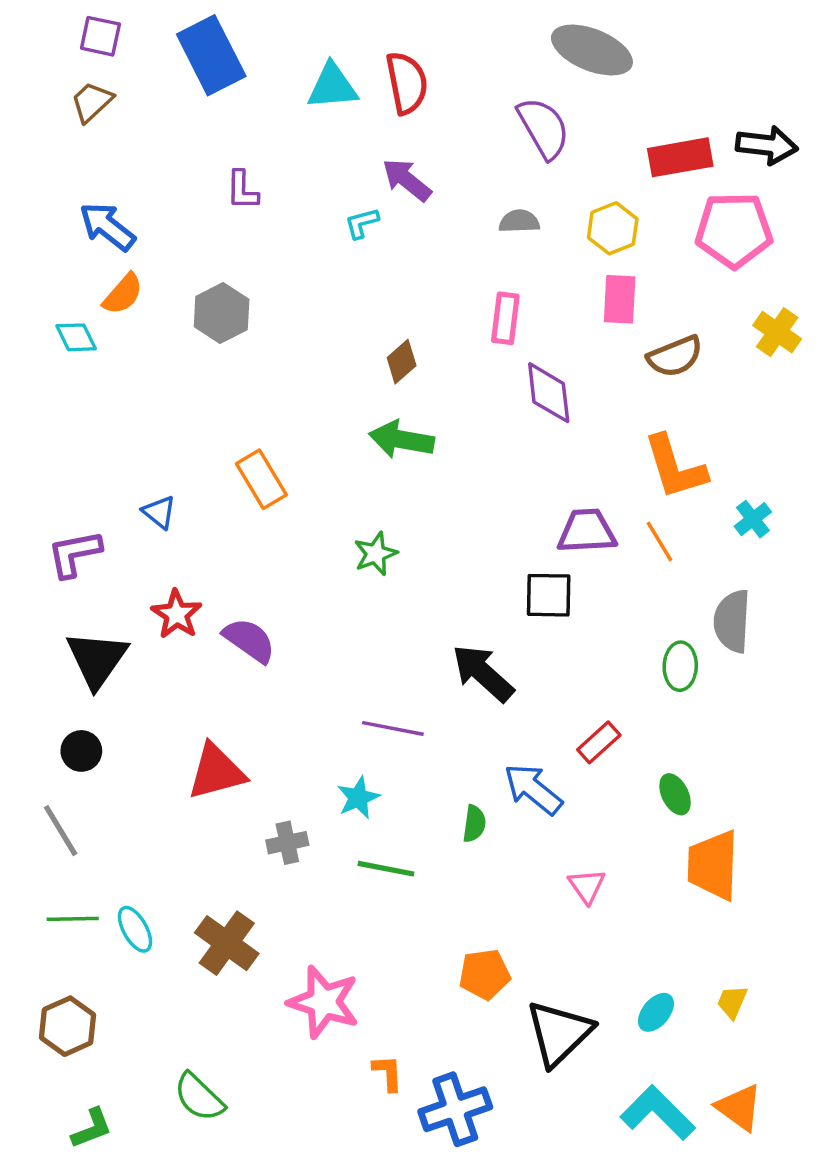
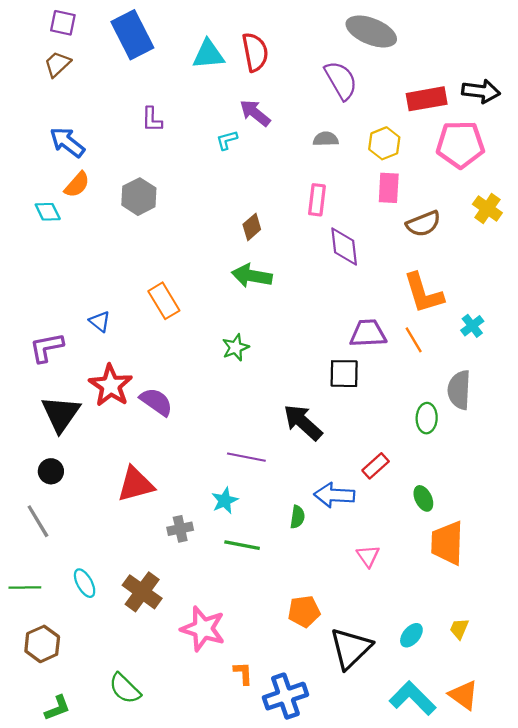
red star: (177, 614) -> (111, 385), size x1.4
blue arrow: (533, 789) -> (334, 495), turned -36
green line: (73, 919) -> (25, 587), moved

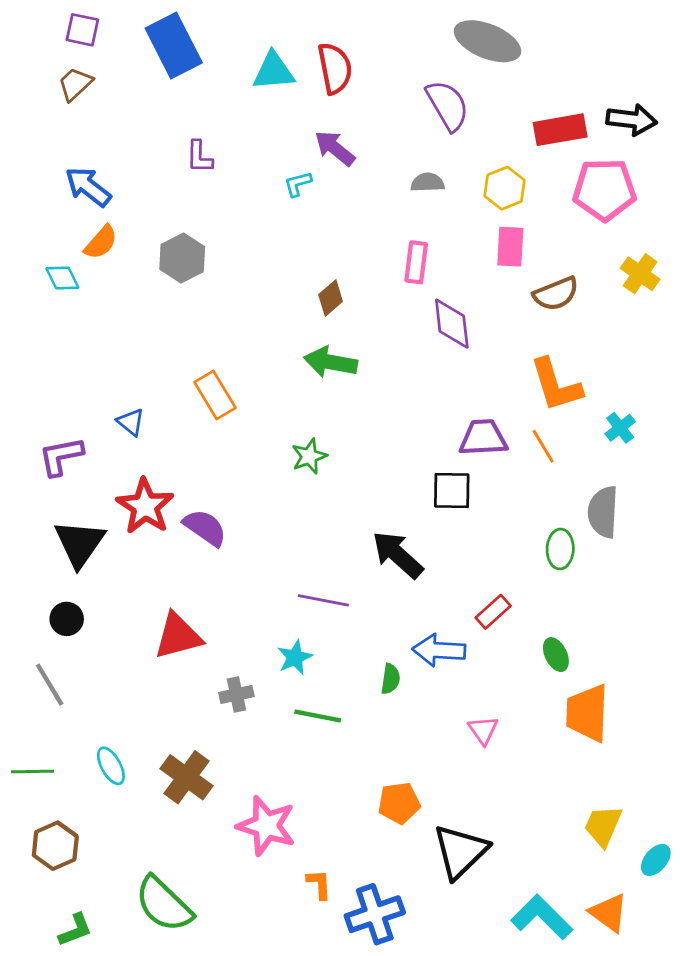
yellow trapezoid: (459, 629) -> (603, 826), size x1.5
cyan ellipse: (411, 635) -> (656, 860), moved
green semicircle: (125, 688) -> (164, 904), size x1.4

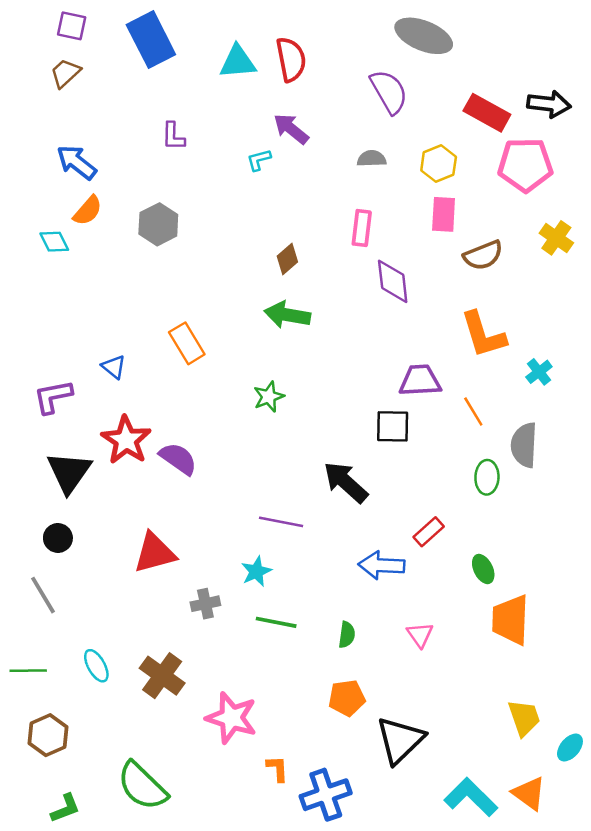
red rectangle: (560, 130) -> (487, 113), turned 39
orange line: (543, 446) -> (473, 412), moved
green semicircle: (390, 679) -> (347, 635), moved
yellow trapezoid: (603, 826) -> (524, 718), turned 138

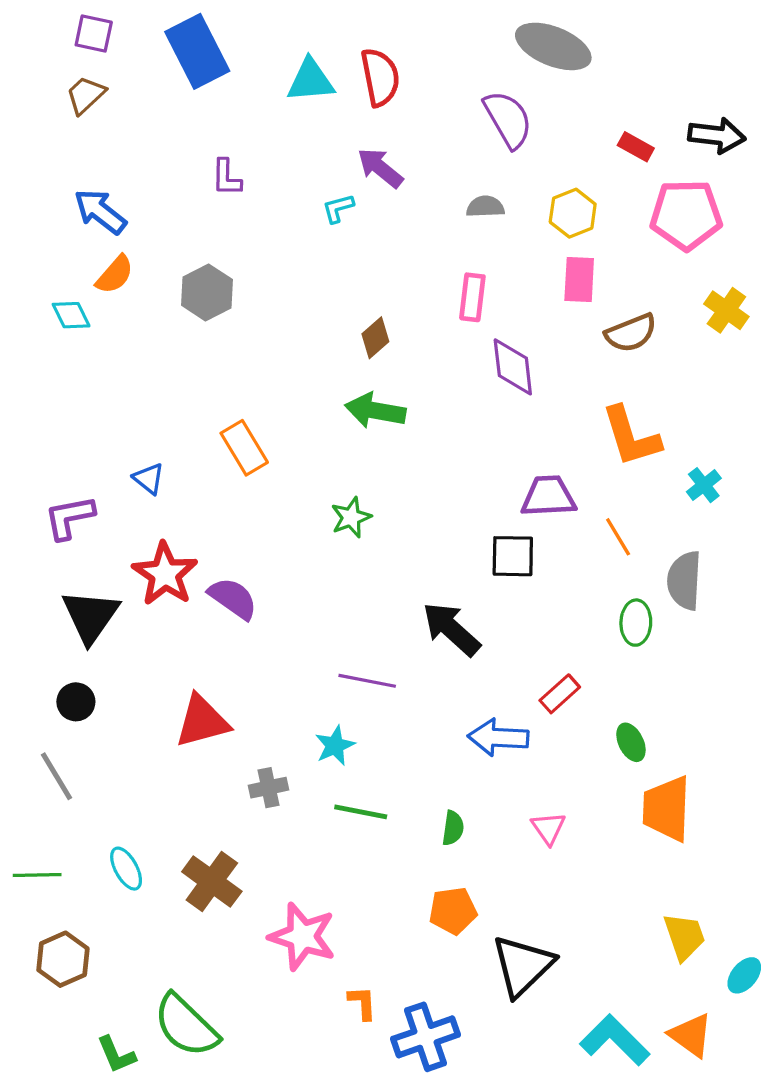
red rectangle: (487, 113) -> (636, 147), size x0.6
green L-shape: (65, 808) -> (116, 1055), moved, turned 88

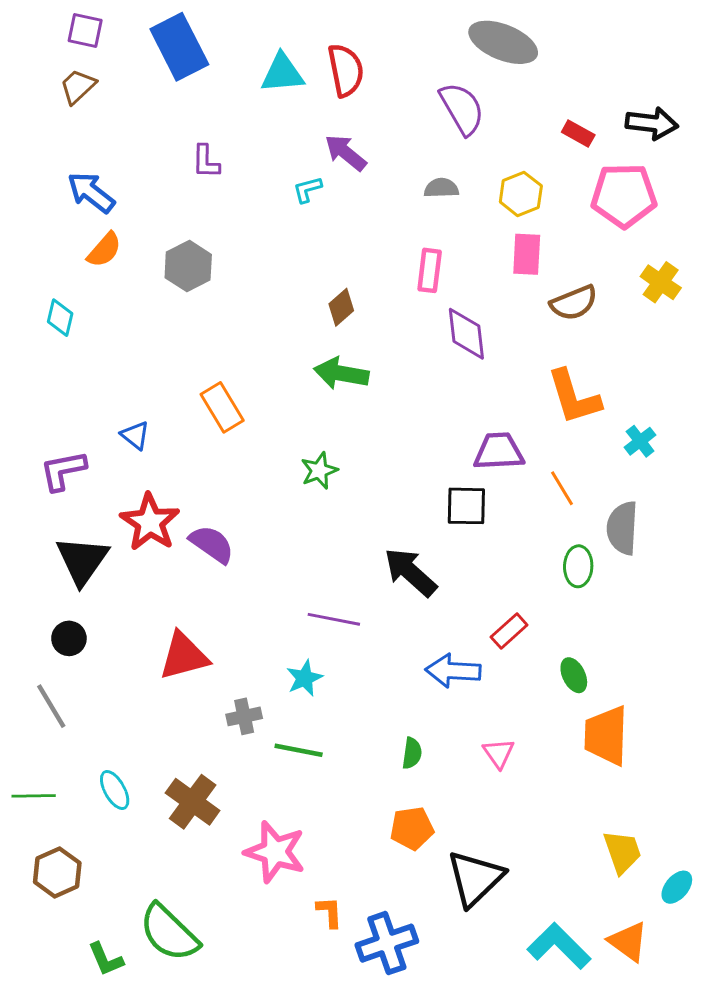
cyan diamond: (71, 315) -> (60, 318), moved, turned 39
green line: (361, 812) -> (299, 750), moved

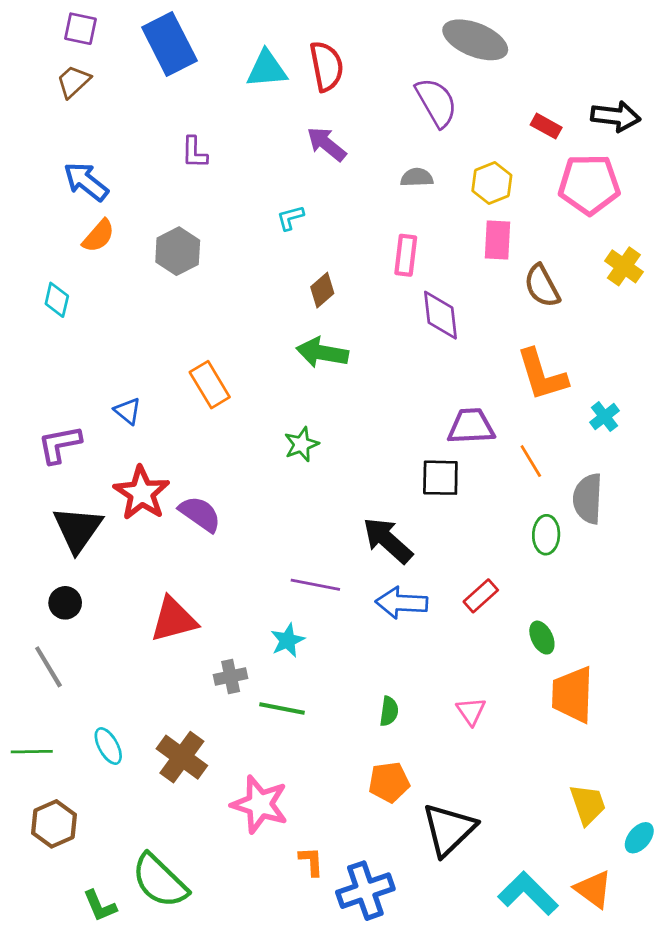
cyan L-shape: (307, 190) -> (290, 218), moved
brown semicircle: (574, 303) -> (542, 286), turned 84
blue arrow: (453, 671) -> (402, 603), moved

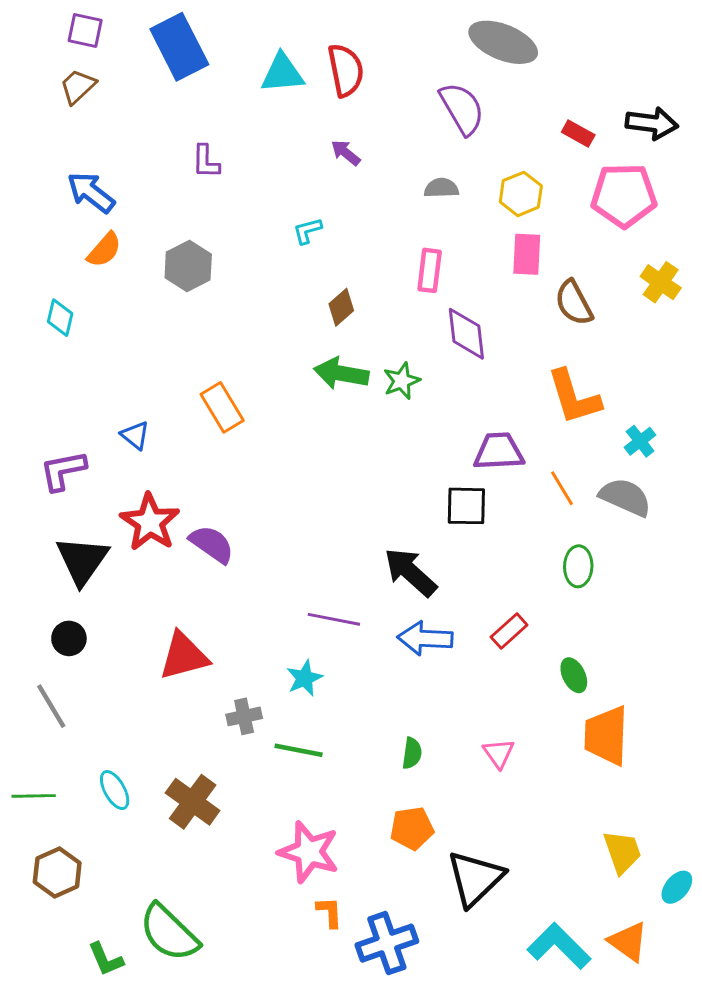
purple arrow: (326, 144) -> (346, 153), size x0.7
green star: (301, 444) -> (402, 381), moved
gray semicircle: (588, 499) -> (625, 497), moved, turned 111
pink star: (260, 804) -> (309, 852), moved

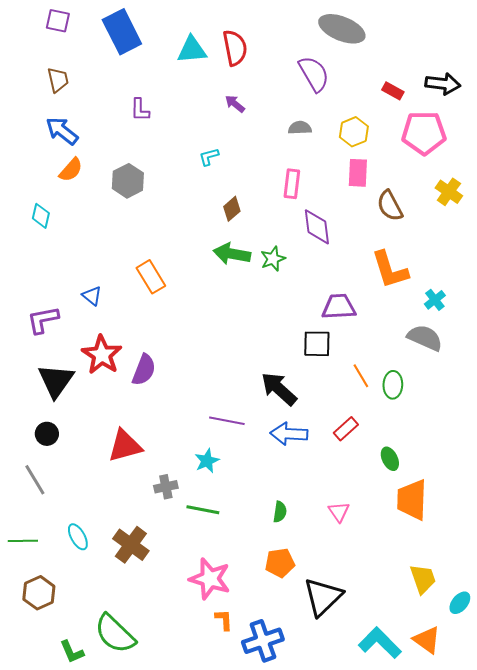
brown trapezoid: (78, 86) -> (58, 80), moved, turned 120
orange line: (562, 488) -> (361, 376), moved
purple semicircle: (212, 544) -> (144, 370), turned 76

